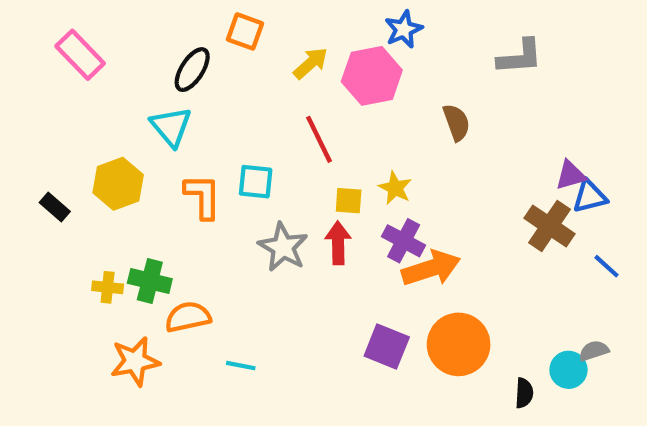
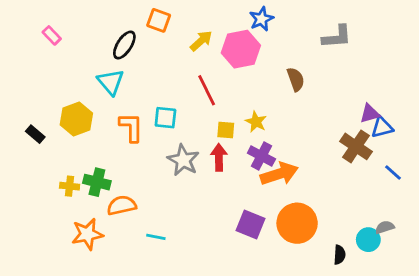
pink rectangle: (80, 55) -> (52, 35), size x0.6

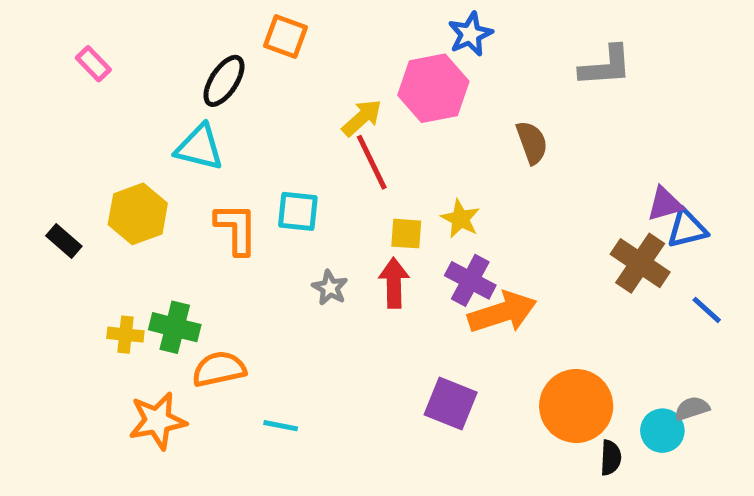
yellow arrow: (201, 41) -> (362, 118), moved
cyan triangle: (111, 82) -> (199, 147), turned -36
gray star: (183, 160) -> (330, 288), size x0.6
orange circle: (297, 223) -> (576, 406), moved

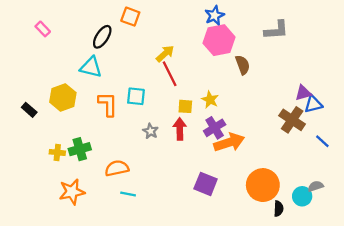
pink hexagon: (433, 88) -> (219, 40), moved
purple cross: (470, 280) -> (215, 128), turned 30
green cross: (175, 327) -> (80, 149), turned -30
orange semicircle: (219, 369) -> (117, 168), moved

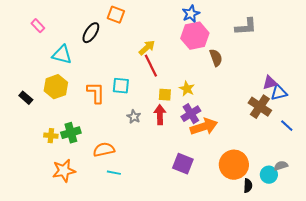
cyan triangle: (91, 67) -> (62, 55), moved

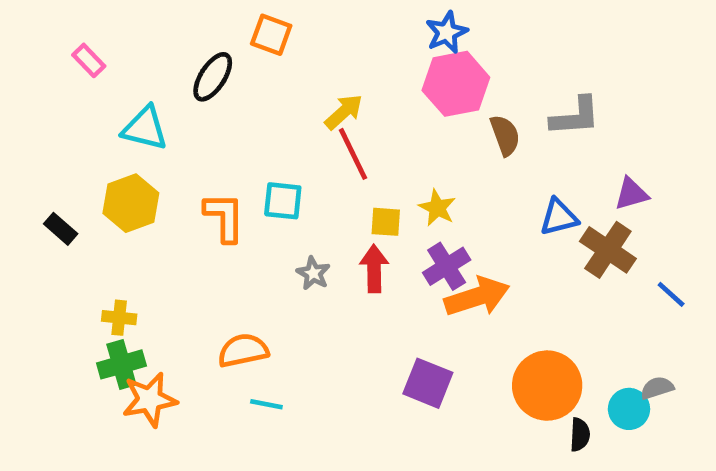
gray L-shape: (246, 27) -> (575, 117), moved
blue triangle: (279, 93) -> (559, 217), moved
green cross: (71, 133) -> (121, 364), moved

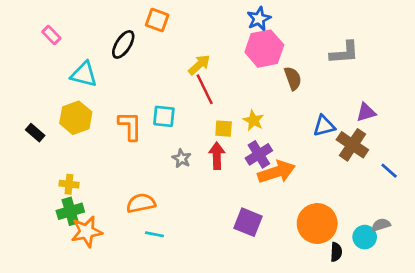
gray L-shape: (575, 117) -> (344, 53), moved

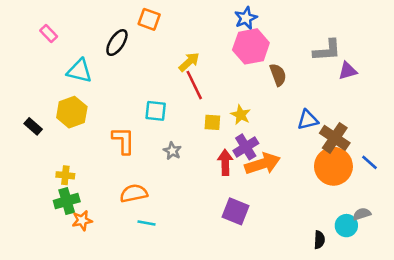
purple triangle: (366, 112) -> (348, 71), moved
orange L-shape: (130, 126) -> (123, 141), moved
red arrow: (217, 156) -> (225, 162), moved
orange circle: (317, 224) -> (333, 166), moved
orange star: (87, 232) -> (82, 220), size x0.7

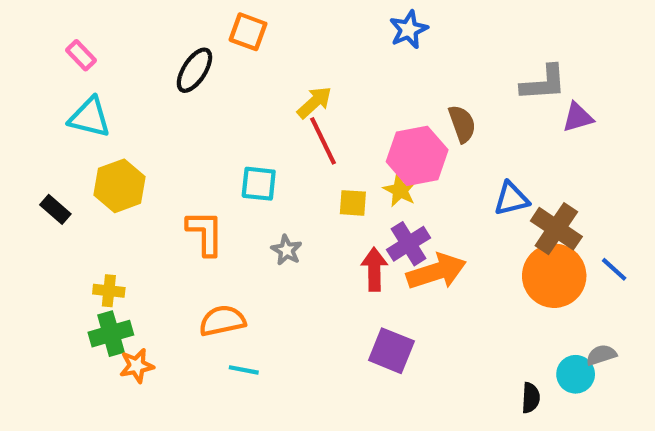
pink hexagon: (251, 46) -> (417, 156), moved
cyan triangle: (80, 71) -> (90, 117), moved

